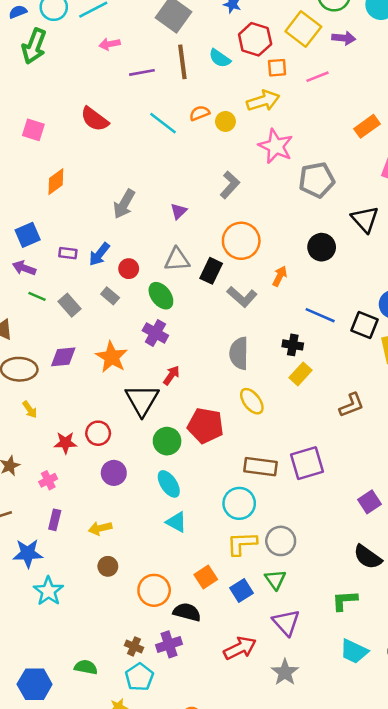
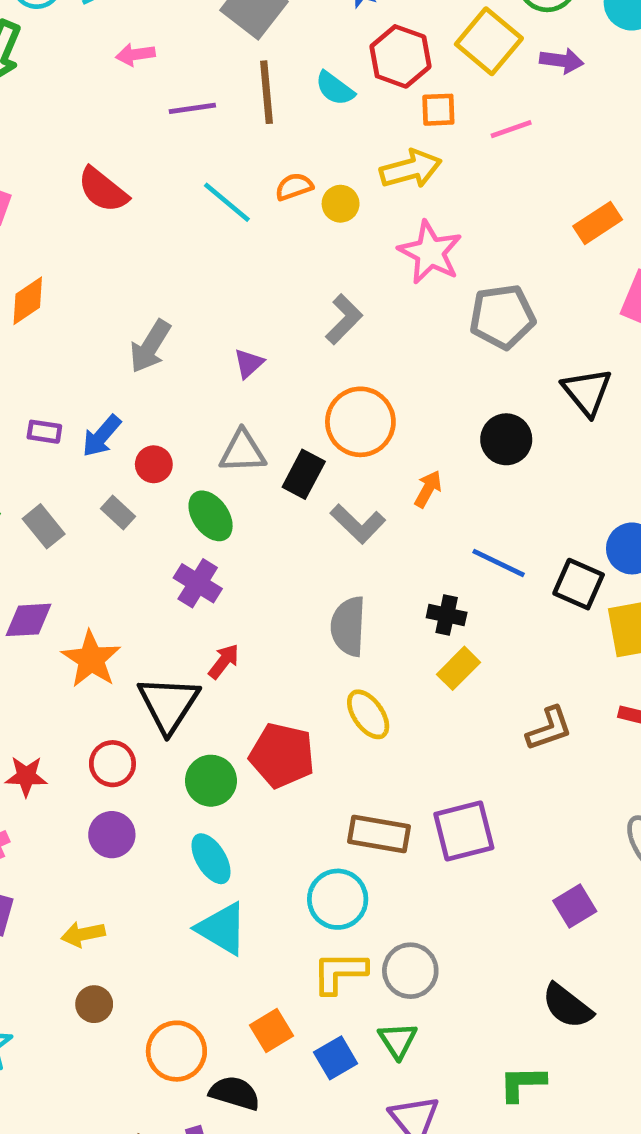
orange star: (112, 357) -> (91, 659), moved
red circle: (98, 433) -> (112, 764), moved
cyan triangle: (176, 522) -> (222, 929), size x1.4

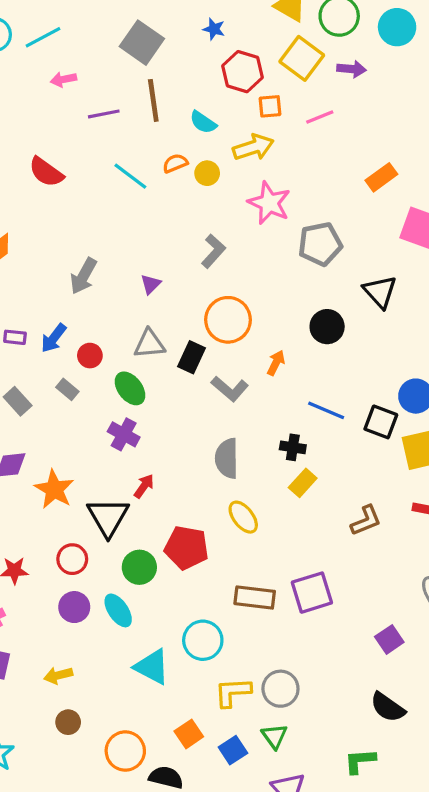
cyan semicircle: (335, 88) -> (203, 122), moved
cyan ellipse: (211, 859) -> (118, 610), moved
cyan circle: (338, 899) -> (203, 640), moved

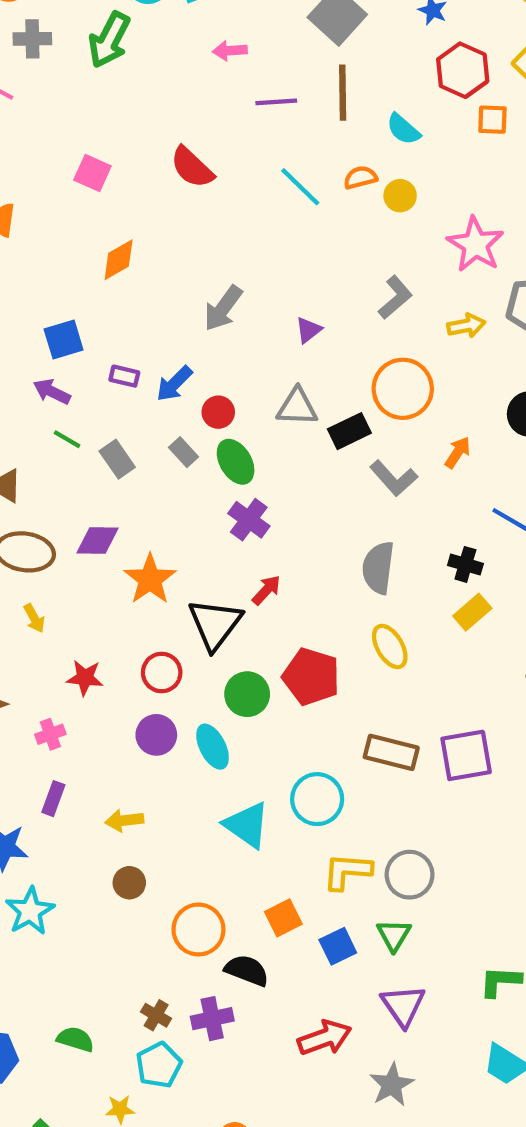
yellow arrow: (253, 147) -> (466, 326), moved, size x0.7
black rectangle: (191, 357) -> (349, 431), turned 32
green ellipse: (130, 388) -> (236, 462), moved

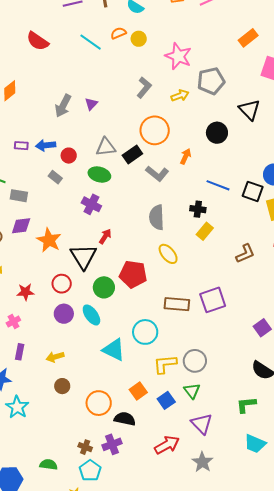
purple triangle: (308, 330) -> (91, 104), moved
blue arrow: (174, 384) -> (46, 145), turned 48
gray rectangle: (117, 459) -> (19, 196), moved, turned -36
green ellipse: (236, 462) -> (99, 175), moved, turned -35

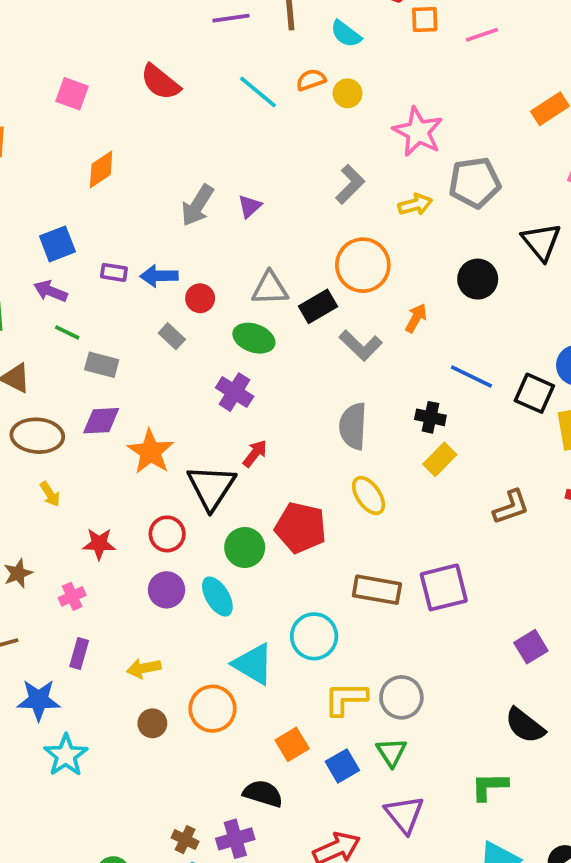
orange circle: (99, 403) -> (213, 709), moved

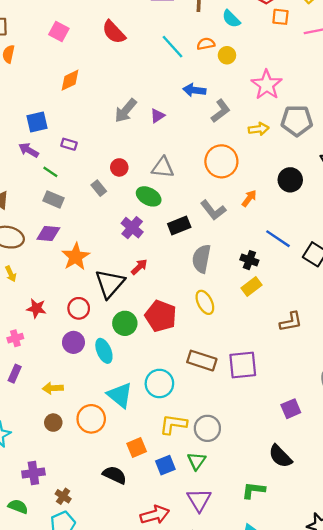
blue arrow: (159, 276) -> (194, 90), moved
black rectangle: (318, 306) -> (179, 225), moved
green line: (67, 332) -> (50, 172), moved
purple cross: (235, 839) -> (33, 473), moved

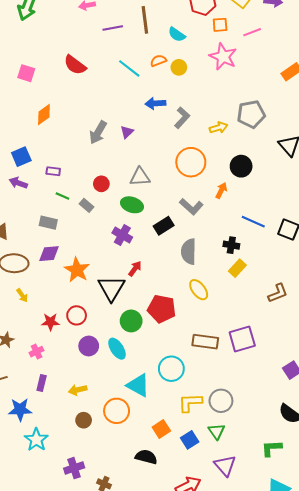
pink star: (267, 85) -> (223, 57), moved
green line: (50, 172) -> (62, 196), moved
black circle: (290, 180) -> (241, 166), moved
red circle: (79, 308) -> (77, 315), moved

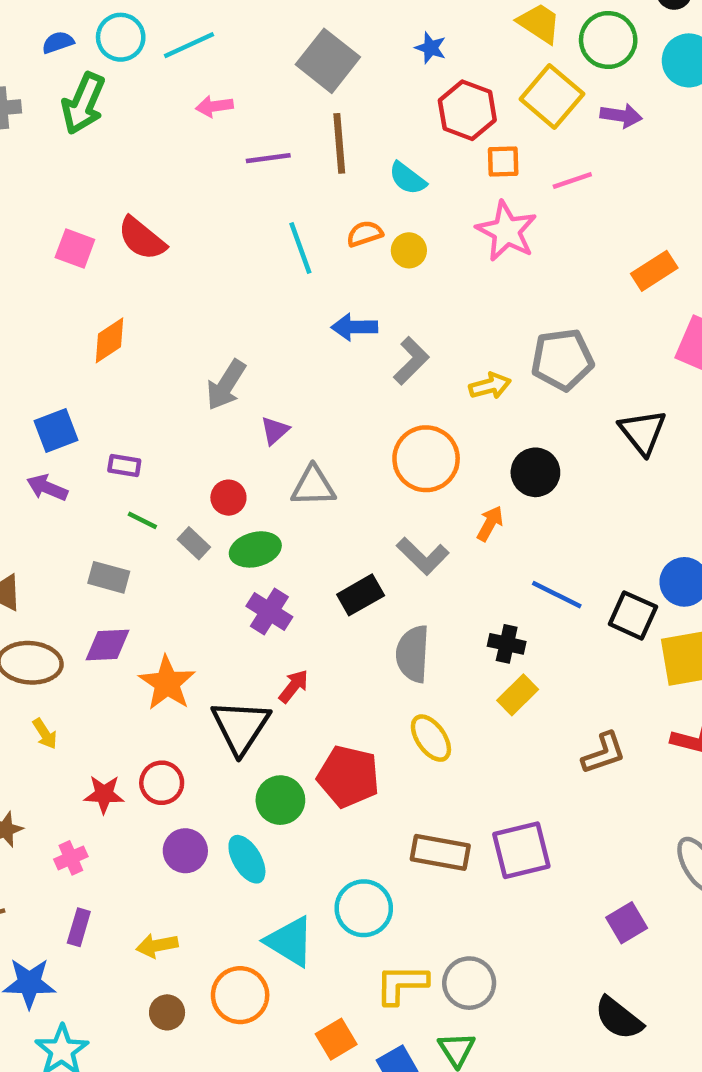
red semicircle: (75, 65) -> (142, 238), moved
cyan line: (129, 68) -> (300, 248), turned 30
purple triangle: (127, 132) -> (275, 431), moved
green ellipse: (132, 205) -> (255, 549), moved, turned -35

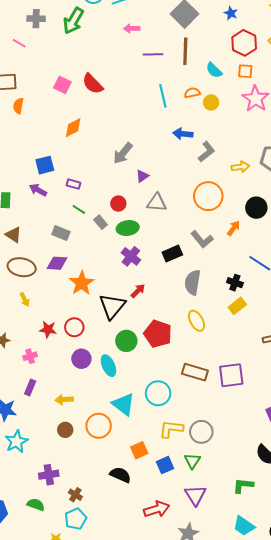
orange square: (503, 161) -> (245, 71), moved

